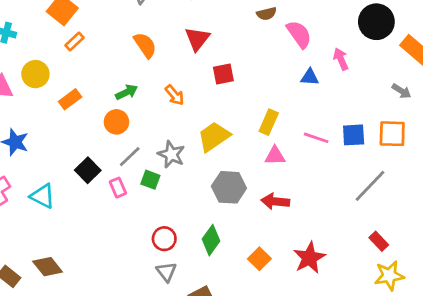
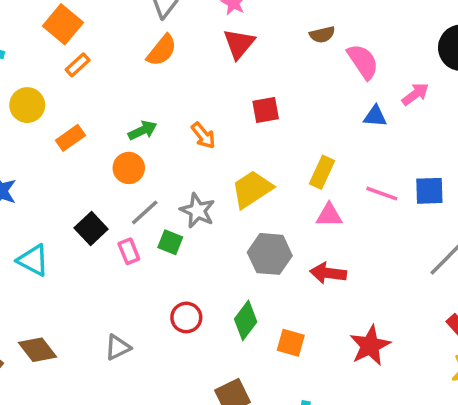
red triangle: (197, 39) -> (239, 44), moved
orange semicircle: (145, 45) -> (162, 50), moved, turned 72
pink arrow: (341, 59) -> (415, 94), turned 75
orange square: (259, 259) -> (291, 343), moved, turned -30
gray triangle: (166, 272) -> (118, 347), moved, turned 40

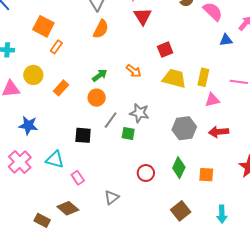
yellow trapezoid: (252, 189) -> (174, 78), moved, turned 60
black square: (91, 229) -> (83, 135), turned -30
pink rectangle: (129, 251) -> (78, 178), moved

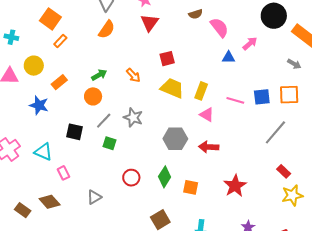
pink triangle: (212, 100) -> (207, 115), turned 35
blue star: (28, 125) -> (39, 105), moved
green square: (128, 133) -> (110, 143), moved

